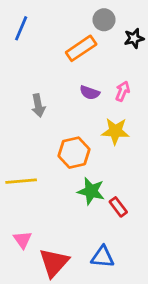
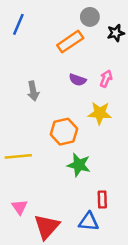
red rectangle: (118, 207) -> (102, 200), moved, turned 35

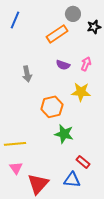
yellow line: (18, 156) -> (15, 144), moved
red rectangle: (102, 200) -> (83, 162), turned -48

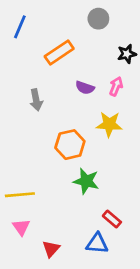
black star: (94, 27) -> (127, 54), moved
orange rectangle: (57, 34) -> (59, 52), moved
red triangle: (38, 184) -> (51, 249), size x0.6

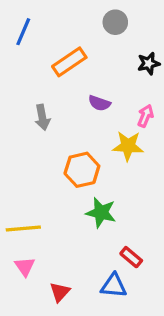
pink arrow: (116, 86) -> (145, 116), moved

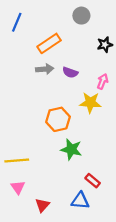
gray arrow: (42, 117) -> (45, 69), moved, turned -84

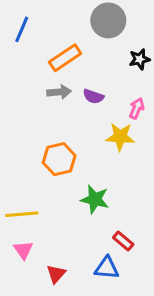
gray circle: (81, 16) -> (108, 20), size x1.5
orange hexagon: (58, 119) -> (59, 159), moved

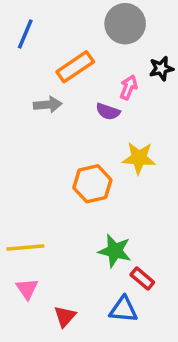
gray arrow: (59, 92) -> (48, 105), moved
pink arrow: (137, 108) -> (129, 87), moved
orange hexagon: (59, 159) -> (92, 184), moved
green star: (95, 199) -> (115, 251), moved

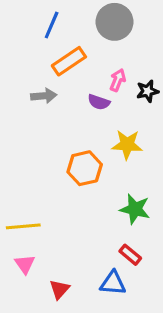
blue line: (25, 34) -> (52, 25), moved
black star: (161, 68) -> (148, 91), moved
green star: (115, 251) -> (135, 209), moved

